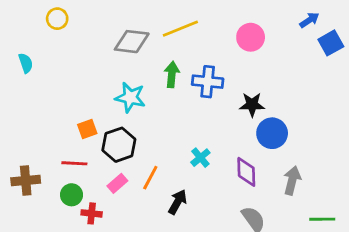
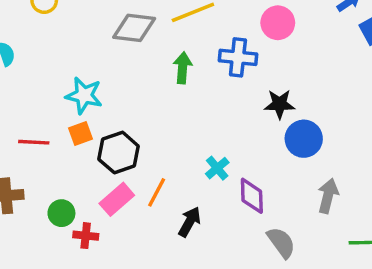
blue cross: (208, 82) -> (238, 57), moved
cyan star: (130, 97) -> (84, 95), moved
red line: (74, 163) -> (34, 142), moved
purple diamond: (246, 172) -> (252, 196), moved
pink rectangle: (117, 183) -> (117, 199), size x1.4

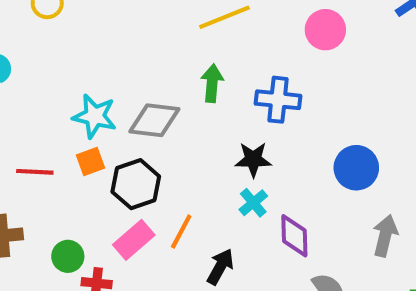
gray diamond: (134, 28) -> (154, 120), moved
blue cross: (238, 57) -> (278, 100), moved
black star: (279, 104) -> (253, 159), moved

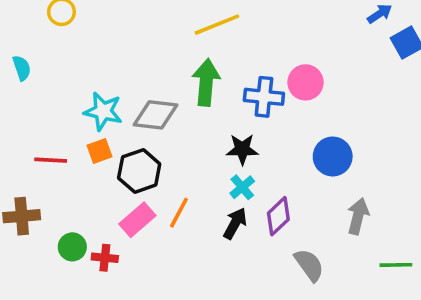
pink circle: (325, 30) -> (306, 82), moved
green arrow: (212, 83) -> (206, 82), size x1.4
purple diamond: (294, 236) -> (278, 216), turned 48
green circle: (68, 256) -> (72, 247), moved
black arrow: (220, 267) -> (235, 223), moved

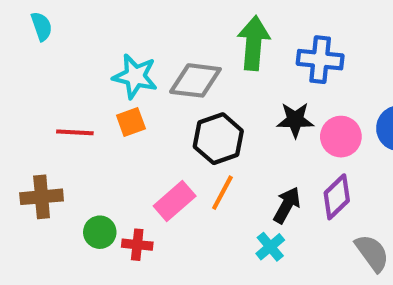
pink circle: (306, 82) -> (341, 137), moved
black hexagon: (139, 171) -> (218, 139), moved
cyan cross: (242, 187) -> (270, 247), moved

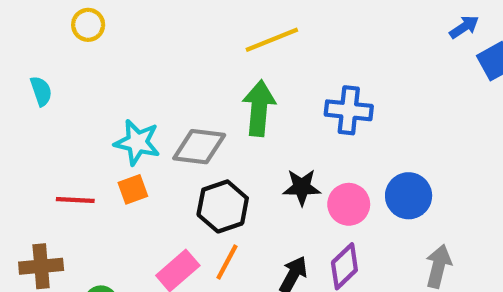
blue cross: (320, 60) -> (349, 110), moved

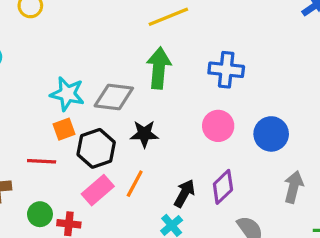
black star: (302, 187) -> (144, 134), moved
red line: (75, 200) -> (42, 161), moved
pink circle: (349, 204) -> (218, 126), moved
black hexagon: (223, 206) -> (96, 148), moved

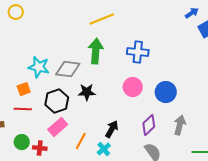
orange square: (64, 129) -> (24, 89), moved
orange line: (135, 184) -> (81, 141), moved
purple diamond: (223, 187) -> (149, 125), moved

